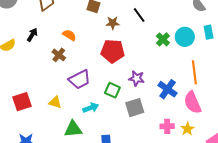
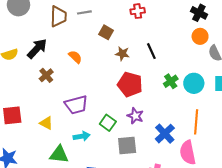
black arrow: (32, 35) -> (37, 49), size x1.5
red pentagon: (113, 51) -> (130, 84), moved
brown cross: (59, 55) -> (46, 75), moved

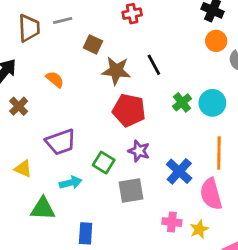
brown star: (122, 54) -> (116, 71), size x1.5

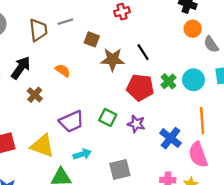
red pentagon: (129, 110) -> (140, 87), moved
green square: (104, 163) -> (108, 117), moved
yellow triangle: (23, 169) -> (42, 146), size x1.6
gray square: (131, 191) -> (120, 170), moved

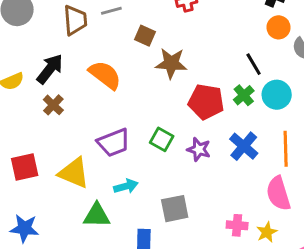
black line: (143, 52) -> (254, 64), moved
orange semicircle: (63, 70) -> (105, 75), size x1.6
brown cross: (35, 95) -> (53, 105), moved
blue cross: (171, 138) -> (244, 146), moved

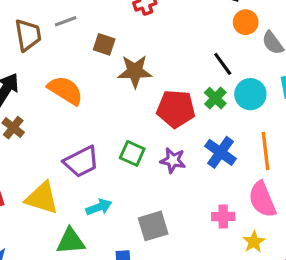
pink cross: (237, 225) -> (223, 216), moved

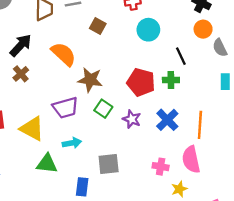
brown star: (135, 71) -> (90, 80), moved
cyan circle: (250, 94) -> (148, 30), moved
green cross: (215, 98) -> (171, 80), turned 35

